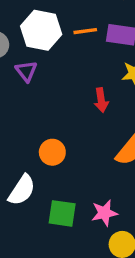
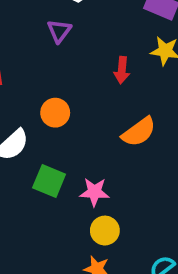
purple triangle: (26, 71) -> (59, 31), moved

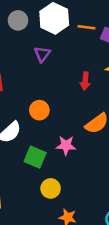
pink star: (94, 192) -> (66, 145), moved
yellow circle: (105, 231) -> (51, 188), moved

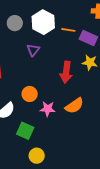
red arrow: (85, 81) -> (66, 72), size x1.5
pink star: (66, 145) -> (48, 109), moved

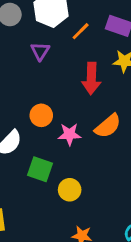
orange line: (68, 30) -> (81, 31), moved, turned -48
yellow circle: (37, 156) -> (70, 190), moved

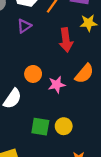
purple triangle: (40, 51) -> (24, 26), turned 32
green square: (40, 169) -> (40, 127), moved

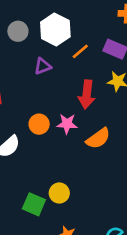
pink star: (57, 85) -> (67, 124), moved
green square: (40, 127) -> (34, 204), moved

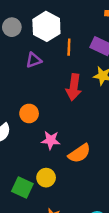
orange line: (80, 51) -> (69, 47), turned -49
pink star: (67, 124) -> (51, 140), moved
orange semicircle: (98, 138) -> (79, 153), moved

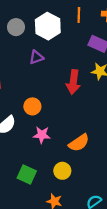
orange line: (69, 47) -> (79, 15), moved
pink star: (51, 140) -> (42, 135), moved
yellow circle: (46, 178) -> (62, 171), moved

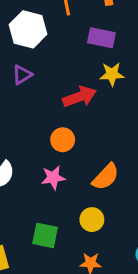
red arrow: (73, 82) -> (80, 97), turned -105
orange circle: (32, 106) -> (63, 140), moved

